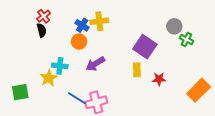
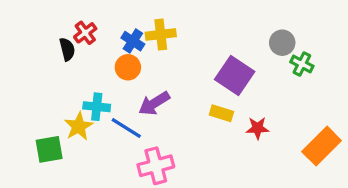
red cross: (44, 16) -> (85, 33), moved
yellow rectangle: (137, 70) -> (221, 113), turned -72
green square: (20, 92) -> (49, 149), moved
blue line: (77, 98) -> (126, 128), moved

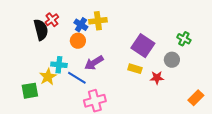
gray circle: (282, 43) -> (172, 60), moved
black semicircle: (67, 49) -> (41, 30), size x1.5
orange rectangle: (322, 146) -> (196, 98), moved, size x0.7

